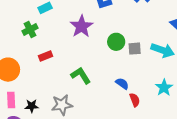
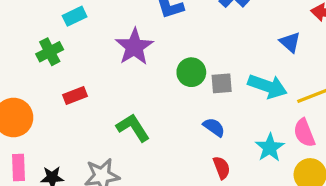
blue semicircle: (122, 84) -> (214, 127), moved

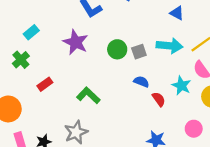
red semicircle: (222, 168) -> (159, 99), moved

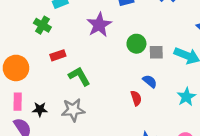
green cross: (21, 60) -> (42, 25), turned -35
green L-shape: (88, 95) -> (79, 76), moved
red semicircle: (159, 99) -> (136, 98), moved

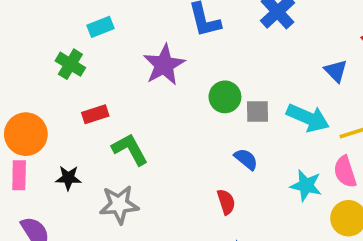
cyan star: (186, 97) -> (306, 186), turned -30
red semicircle: (136, 98) -> (226, 202), moved
pink rectangle: (18, 102) -> (19, 175), moved
black star: (40, 109) -> (68, 178), moved

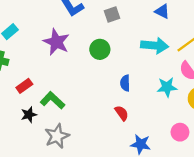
gray square: (257, 111) -> (112, 14), moved
blue semicircle: (246, 159) -> (125, 83), turned -112
black star: (68, 178) -> (29, 115), moved

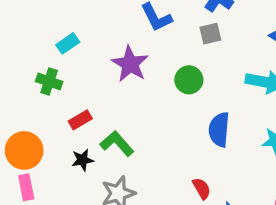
blue semicircle: (125, 83) -> (219, 130), size x1.5
red semicircle: (122, 113) -> (202, 188), moved

